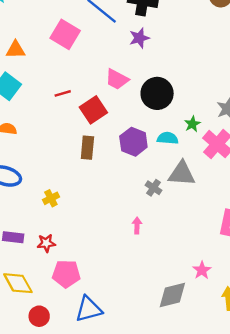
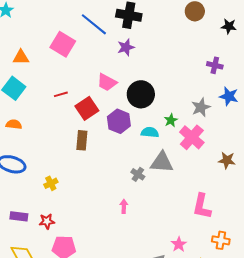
purple hexagon: (133, 142) -> (119, 121), moved

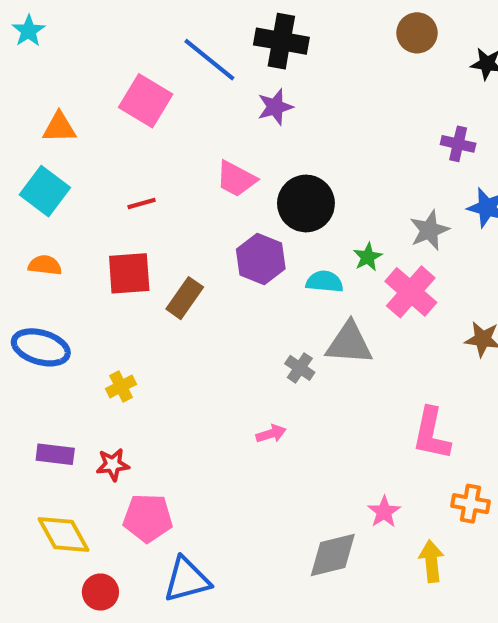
red square: (87, 108) -> (129, 273), moved, turned 30
brown rectangle: (82, 140) -> (185, 298), turned 30
pink arrow: (124, 206) -> (271, 434), turned 72

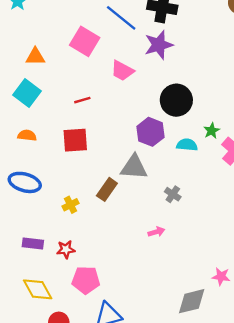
purple star: (275, 107) -> (159, 45), size x1.4
pink trapezoid: (236, 179) -> (122, 71), moved
brown rectangle: (185, 298) -> (107, 189), moved
gray triangle: (349, 343) -> (134, 167), moved
pink star: (384, 512) -> (221, 276), turned -30

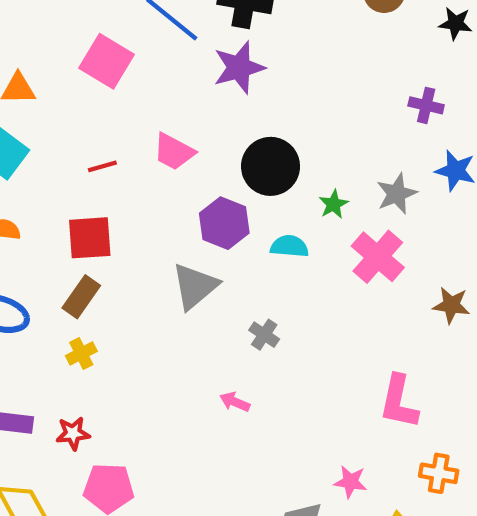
pink trapezoid: (122, 71) -> (174, 152), moved
green star: (212, 131) -> (334, 204), moved
gray triangle: (134, 167) -> (195, 286), turned -44
brown rectangle: (107, 189) -> (81, 297), moved
pink arrow: (156, 232) -> (235, 402), turned -140

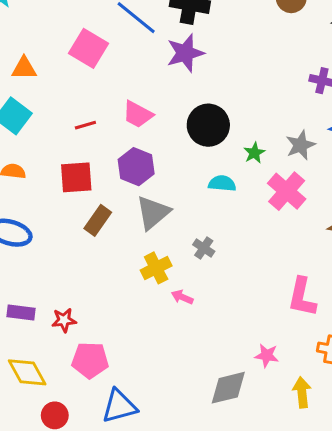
purple hexagon: (224, 223) -> (136, 167), moved
brown rectangle: (81, 297) -> (98, 220), moved
yellow cross: (81, 353) -> (156, 268), moved, size x1.4

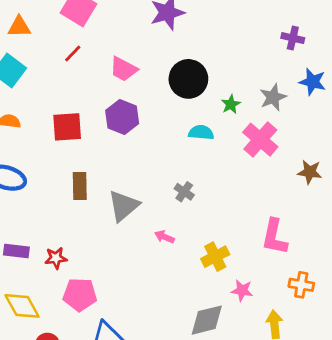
red line: (85, 125) -> (73, 54), moved, turned -30
gray triangle: (153, 213) -> (124, 206), moved
brown rectangle: (98, 220) -> (80, 186), moved, turned -36
yellow cross: (156, 268) -> (215, 257), moved

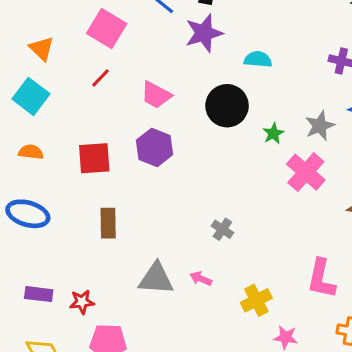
orange triangle: (19, 27) -> (42, 49), turned 45
cyan semicircle: (201, 133) -> (258, 59), moved
gray triangle: (124, 206) -> (156, 279), moved, turned 44

